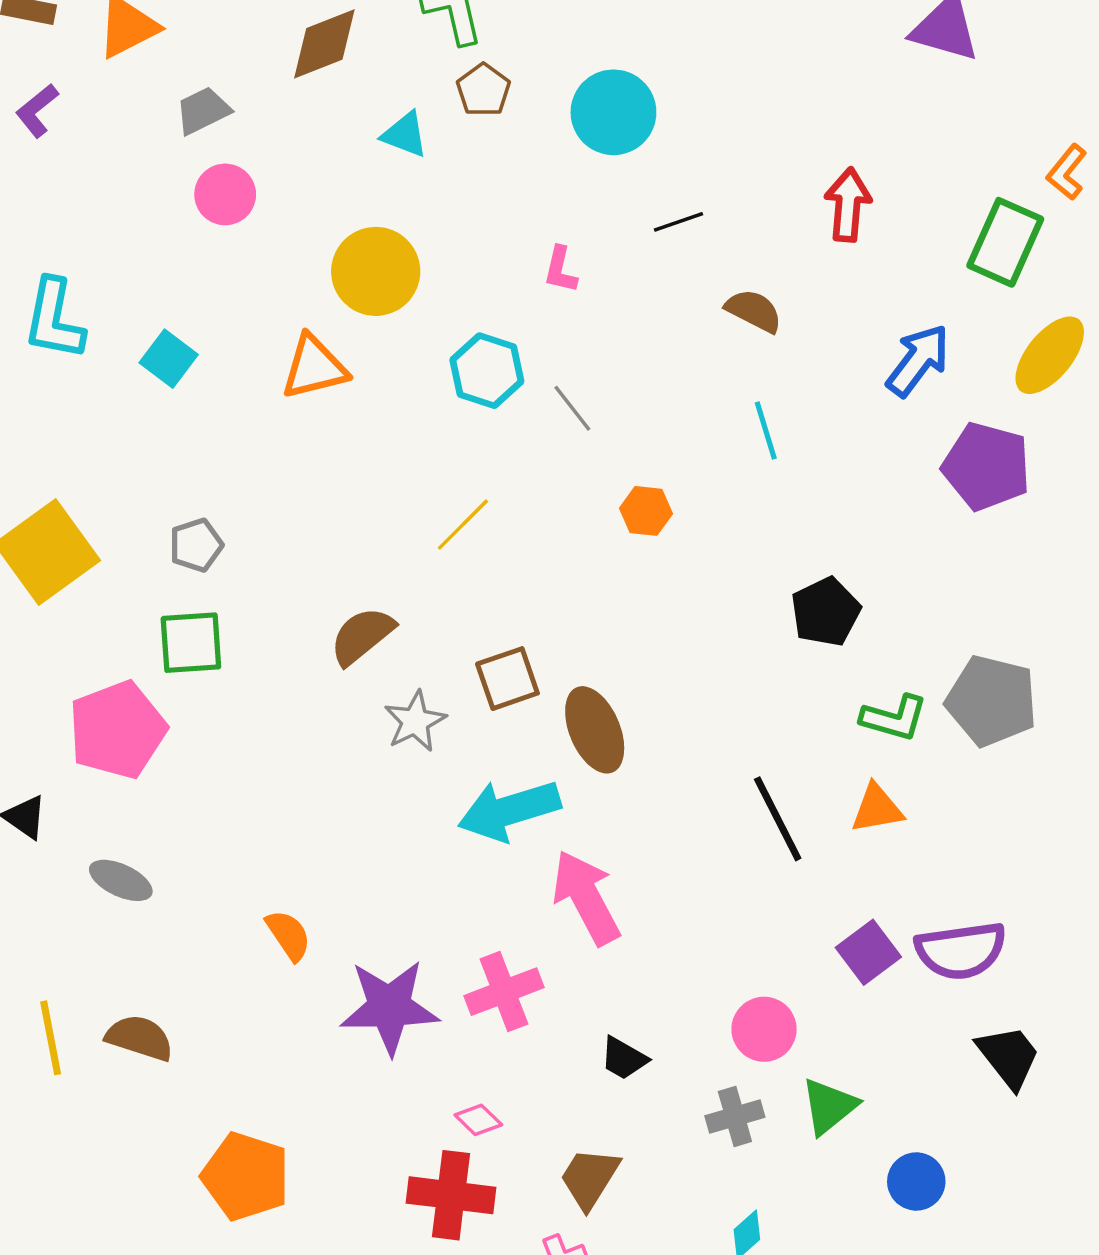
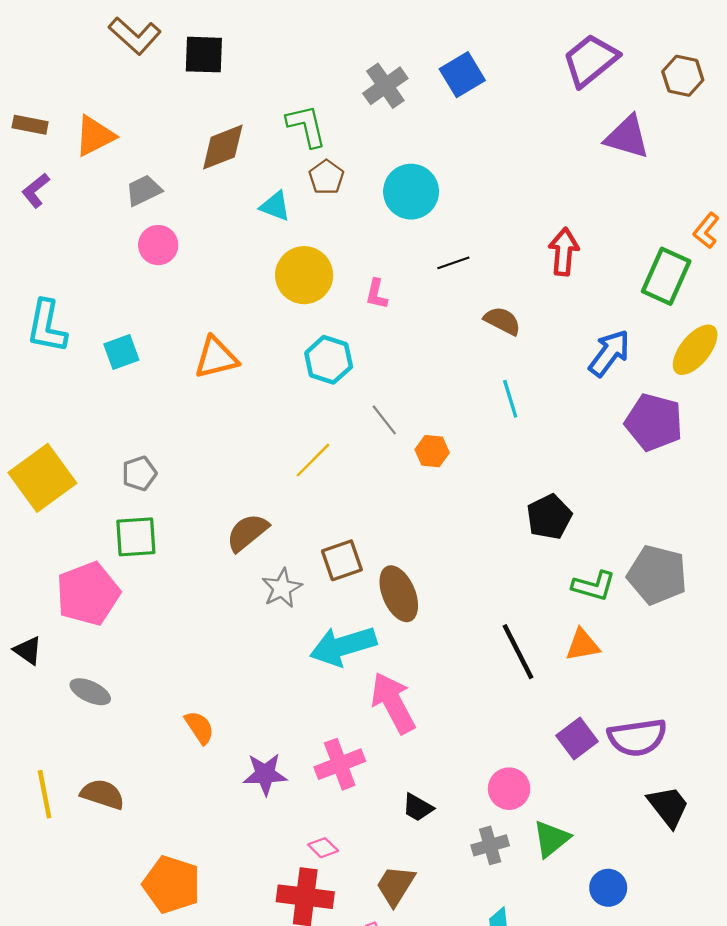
yellow circle: (376, 271) -> (304, 275), moved
cyan square: (169, 359) -> (121, 352), turned 33
gray line: (572, 408) -> (384, 420), moved
purple star: (389, 1007) -> (265, 774), size x0.7

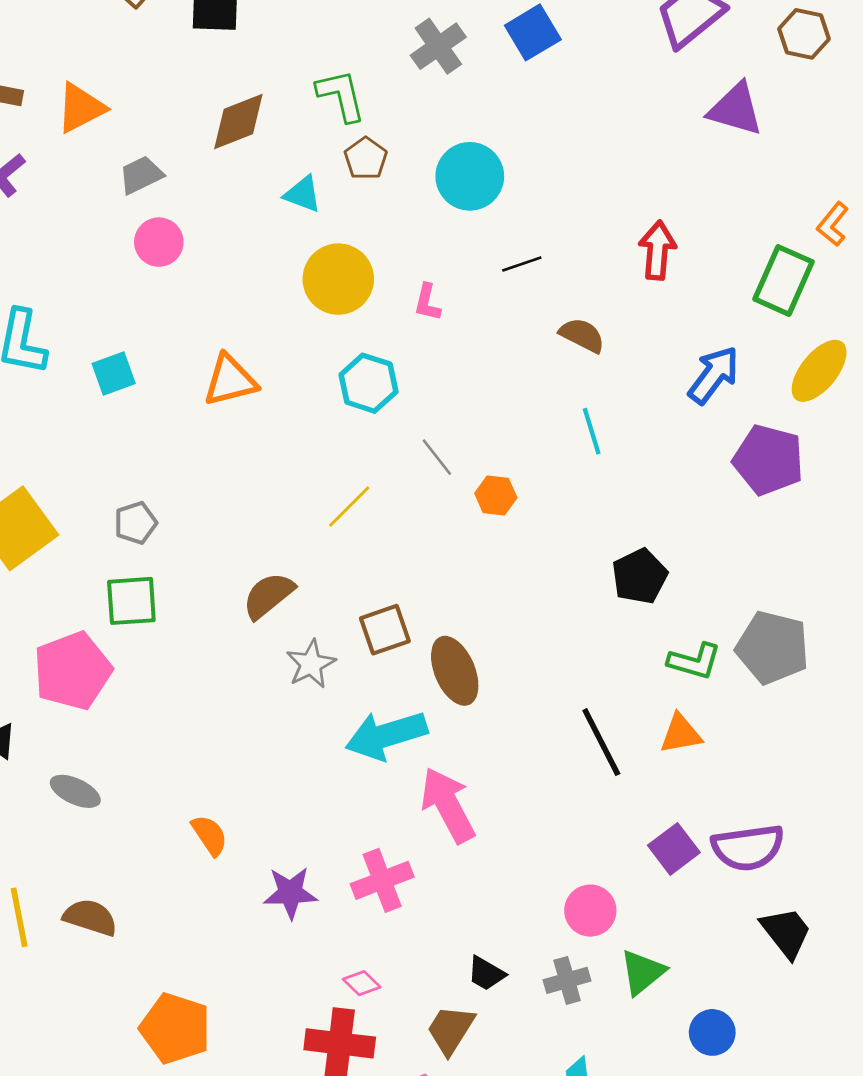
black trapezoid: (418, 808) -> (486, 974), moved

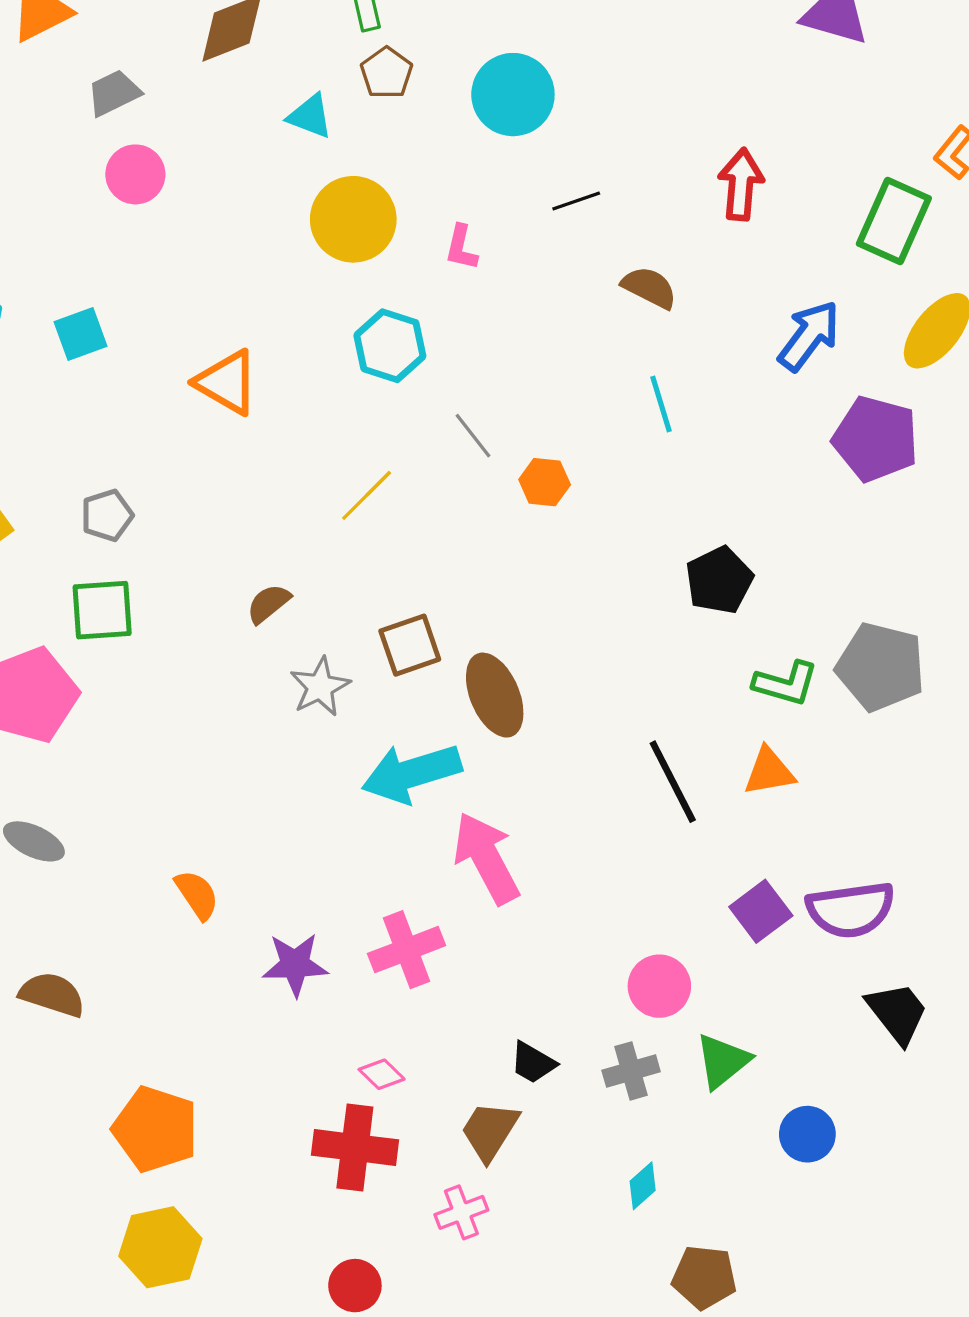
orange triangle: (230, 380) -> (227, 382), moved, turned 44
brown semicircle: (268, 595) -> (268, 604), size x0.7

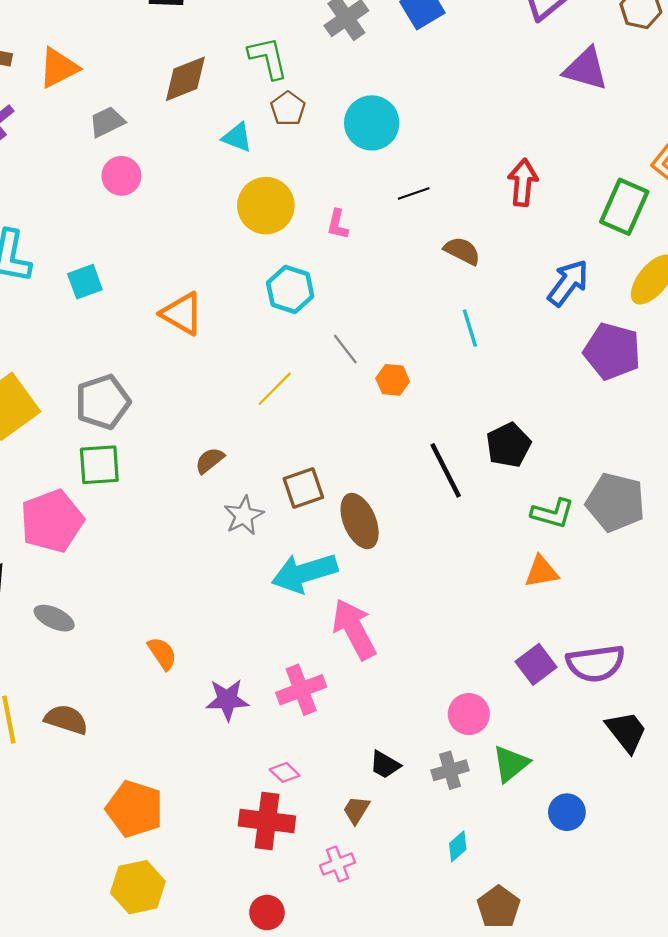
gray pentagon: (107, 515) -> (103, 402), size x1.6
black line: (673, 782) -> (446, 470), moved
brown trapezoid: (490, 1131) -> (356, 810), size x0.7
brown pentagon: (704, 1277) -> (499, 907), turned 30

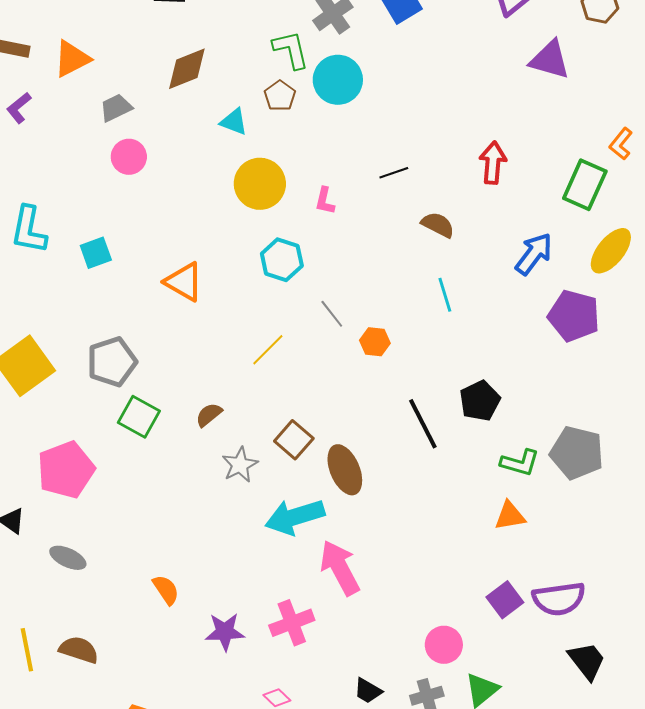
green L-shape: (268, 58) -> (291, 50), moved
cyan circle: (372, 123) -> (338, 80), moved
green square: (99, 465) -> (139, 417), moved, turned 33
brown square: (303, 488) -> (294, 440), turned -30

